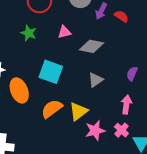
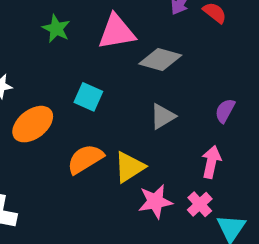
pink triangle: (64, 32) -> (117, 32), size x1.6
cyan square: (51, 72) -> (88, 97), size x0.7
orange ellipse: (19, 90) -> (33, 124), turned 70

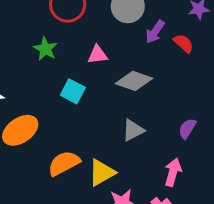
pink triangle: (117, 32) -> (98, 55), size x0.6
cyan square: (88, 97) -> (73, 91), moved

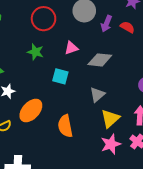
gray triangle: (133, 130) -> (97, 95), moved
orange semicircle: (64, 163) -> (65, 126), turned -60
yellow triangle: (102, 173) -> (110, 119), moved

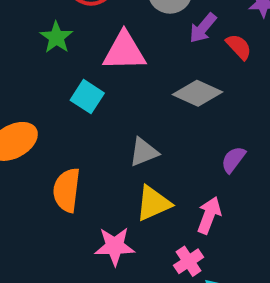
pink triangle: (71, 48) -> (124, 51), size x1.6
gray diamond: (100, 60) -> (197, 93), moved
pink star: (111, 144) -> (115, 246), moved

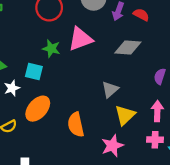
green star: (56, 37) -> (51, 49), moved
cyan square: (87, 97) -> (34, 71), moved
pink cross: (189, 261) -> (155, 140), turned -35

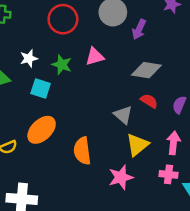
red semicircle: (141, 15) -> (149, 101), moved
pink triangle: (80, 39) -> (95, 57), size x0.7
white star: (12, 88) -> (29, 58), moved
gray triangle: (110, 89) -> (123, 115), turned -42

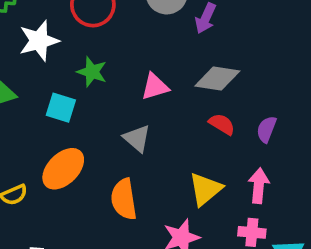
pink triangle: (95, 57) -> (155, 87), moved
white star: (29, 58) -> (39, 41), moved, size x1.5
gray triangle: (123, 115) -> (137, 138), moved

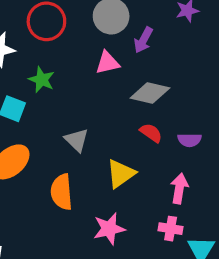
pink triangle: (155, 87) -> (107, 63), moved
purple semicircle: (267, 129) -> (189, 140), turned -115
yellow triangle: (205, 189) -> (121, 174), moved

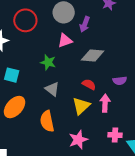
green star: (42, 80) -> (48, 62), moved
red semicircle: (151, 133) -> (89, 84), moved
pink arrow: (179, 188) -> (105, 103), moved

